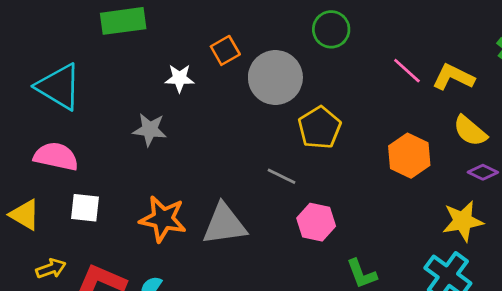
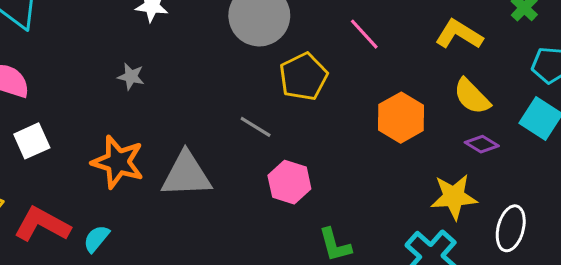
pink line: (407, 71) -> (364, 34), moved
gray star: (150, 130) -> (131, 77), moved, size x0.7
white square: (85, 208) -> (32, 141), turned -36

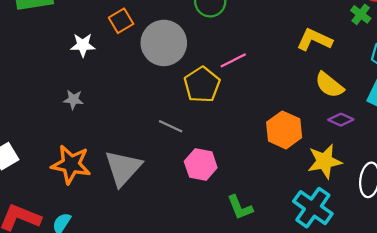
pink line: (364, 34) -> (233, 60), moved, turned -68
orange hexagon: (401, 118) -> (284, 130), moved
gray triangle: (186, 175) -> (123, 168), turned -39

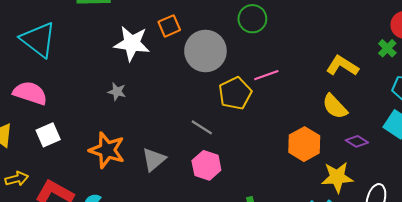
white star: (83, 45) -> (132, 43), size x1.6
yellow semicircle: (329, 85) -> (335, 106), moved
pink hexagon: (201, 165) -> (206, 165), moved
gray triangle: (123, 168) -> (154, 159), size x0.7

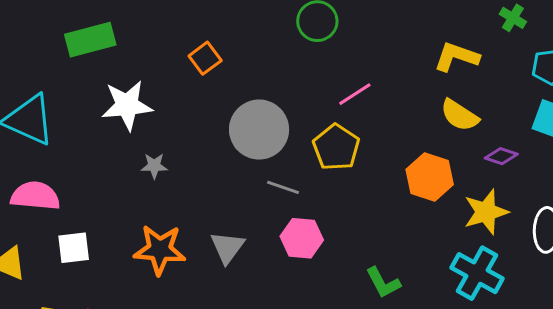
white star: (132, 43) -> (127, 105), moved
gray circle: (205, 51) -> (259, 130), moved
yellow pentagon: (235, 93) -> (336, 147), moved
white square: (48, 135) -> (74, 248), turned 30

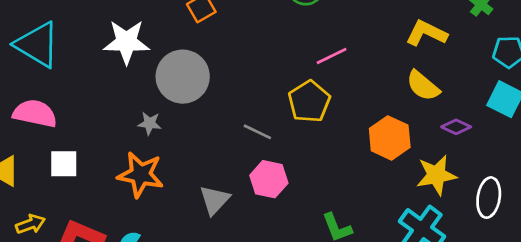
gray circle: (259, 130) -> (183, 77), moved
gray star: (154, 166) -> (150, 123), moved
gray triangle: (227, 247) -> (214, 200), moved

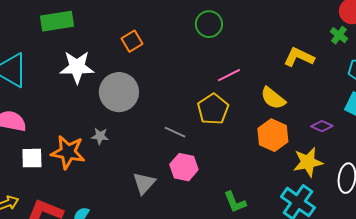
yellow semicircle: (423, 86) -> (273, 98), moved
gray star: (150, 123) -> (100, 136), moved
orange star: (141, 175) -> (68, 152), moved

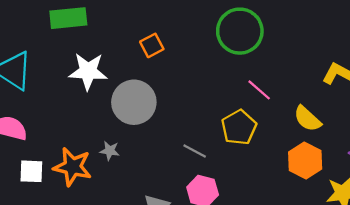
green circle: (209, 24) -> (240, 31), size x1.5
pink line: (229, 75) -> (259, 90), turned 65

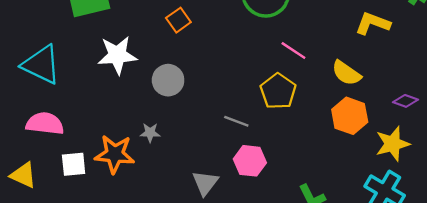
gray circle: (134, 102) -> (168, 80), size x0.7

